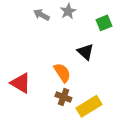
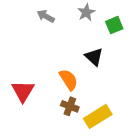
gray star: (68, 11) -> (86, 12), moved
red triangle: (21, 83) -> (23, 91), turned 30

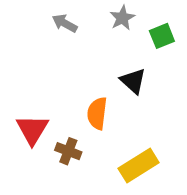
orange semicircle: (69, 80) -> (97, 113), turned -140
brown cross: (70, 106) -> (68, 151), moved

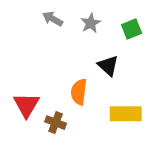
gray star: (122, 18) -> (91, 23), moved
yellow rectangle: (139, 166) -> (126, 114), moved, turned 32

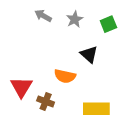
orange semicircle: (79, 92) -> (65, 76), turned -85
yellow rectangle: (126, 114) -> (96, 109), moved

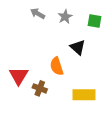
green square: (108, 24) -> (95, 21), turned 32
orange semicircle: (65, 76) -> (57, 66), turned 60

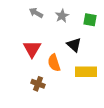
red triangle: (19, 76) -> (32, 49), moved
yellow rectangle: (84, 95) -> (86, 72), moved

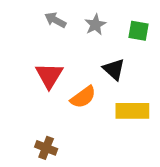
orange semicircle: (54, 63) -> (83, 97), turned -108
brown cross: (38, 84) -> (46, 148), moved

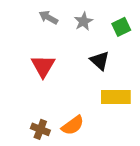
green square: (139, 31) -> (121, 27), turned -36
orange semicircle: (83, 97) -> (73, 125), moved

